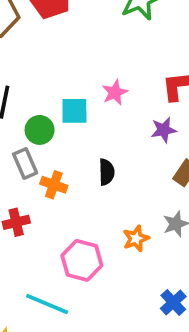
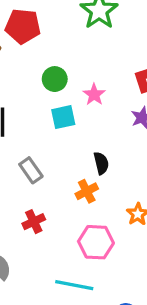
green circle: (40, 130) -> (55, 79), moved
orange cross: (54, 185) -> (87, 191), moved, turned -35

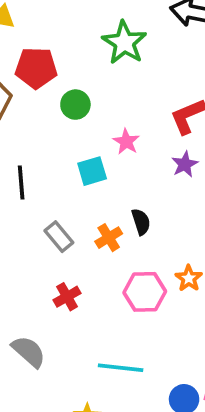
green circle: (55, 79) -> (75, 105), moved
orange cross: (87, 191) -> (109, 238), moved
pink hexagon: (96, 242) -> (145, 292), moved

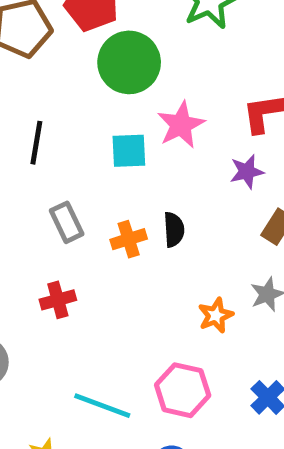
green circle: (75, 105) -> (129, 62), size x1.6
pink star: (126, 142) -> (181, 125), size x1.4
pink hexagon: (145, 292) -> (183, 390), moved

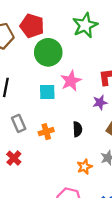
black semicircle: (174, 230) -> (77, 129), moved
red cross: (58, 300) -> (14, 158), turned -32

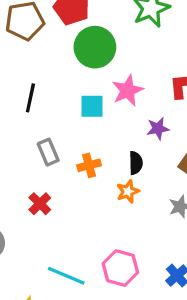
purple star: (100, 102) -> (158, 128), moved
orange star: (84, 167) -> (128, 191), moved

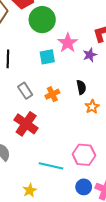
purple star: (158, 128) -> (90, 55), moved
orange star: (128, 191) -> (92, 107), moved
red cross: (40, 204) -> (26, 124), size x1.6

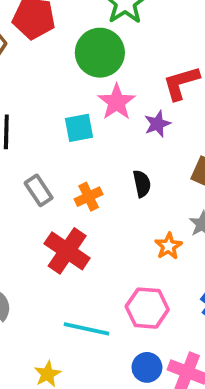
green circle: (42, 20) -> (100, 53), moved
orange star: (92, 107) -> (168, 246), moved
red cross: (26, 124) -> (67, 251), moved

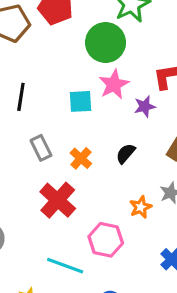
black semicircle: (142, 184) -> (126, 153), turned -135
orange cross: (89, 197) -> (81, 158), turned -30
pink hexagon: (147, 308) -> (106, 240), moved

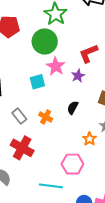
red cross: (58, 200) -> (22, 148), moved

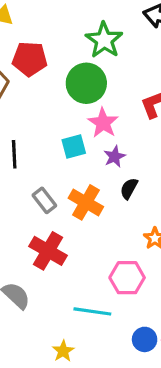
purple star: (78, 76) -> (115, 157), moved
orange cross: (46, 117) -> (86, 202), size x1.5

